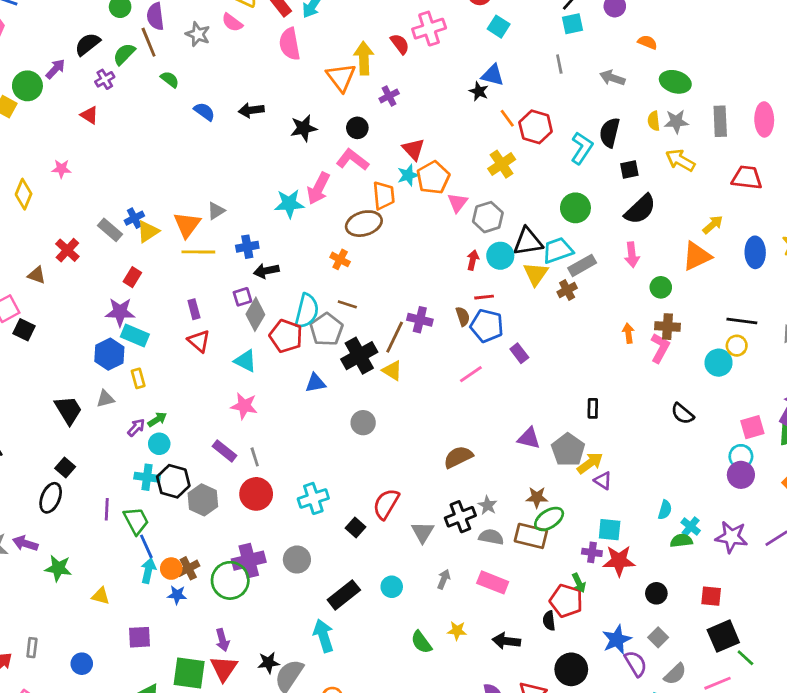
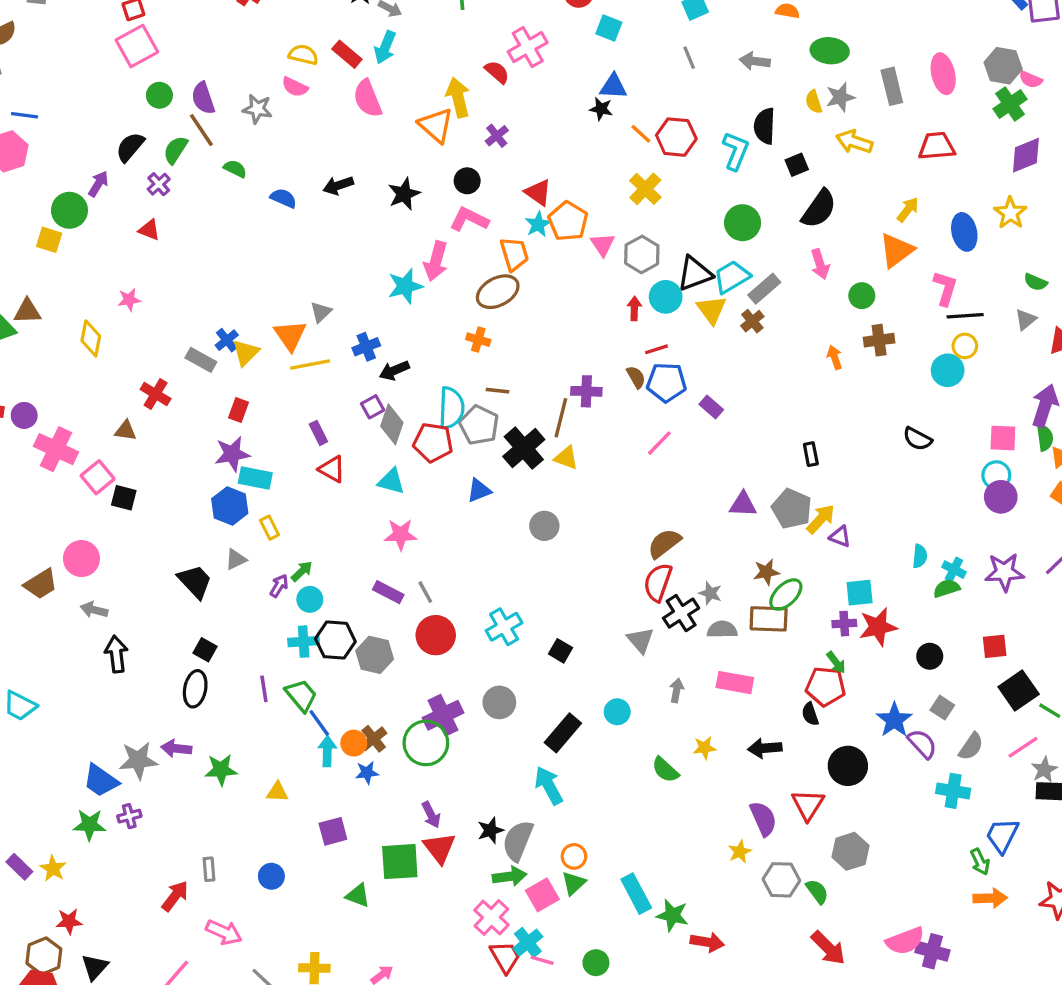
pink L-shape: (660, 348) -> (945, 288), moved
pink square: (752, 427) -> (1003, 438), turned 30
red semicircle: (386, 504) -> (658, 582), moved

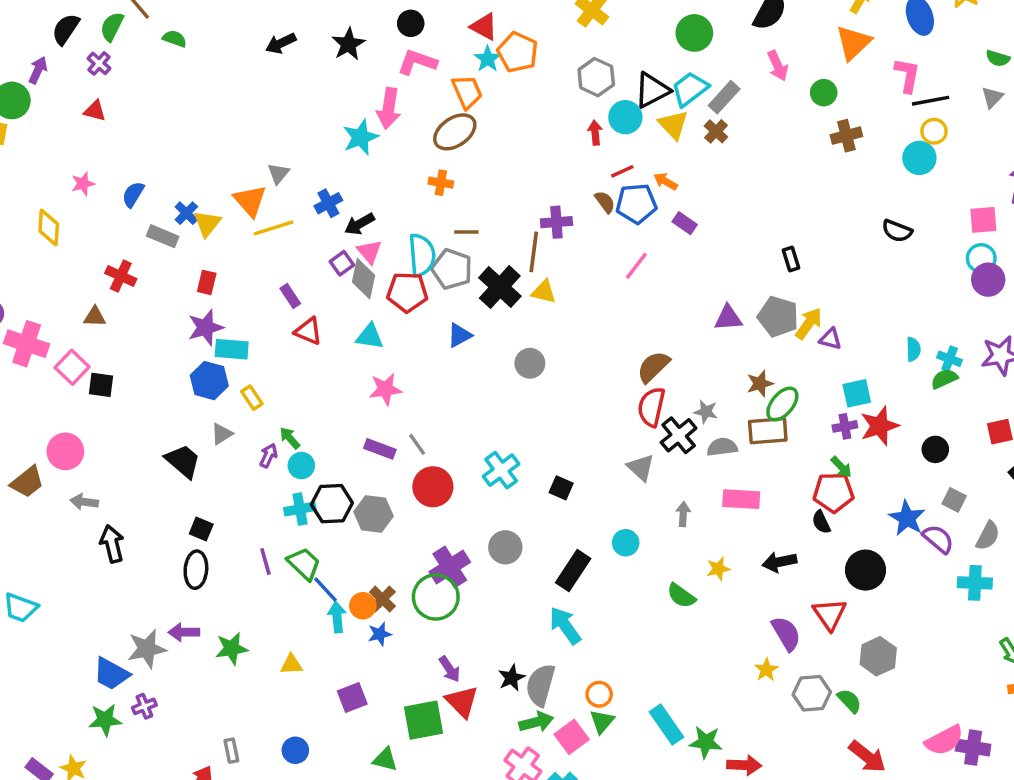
blue semicircle: (284, 198) -> (133, 194), moved, turned -76
pink triangle: (603, 245) -> (369, 252), moved
orange arrow: (835, 357) -> (666, 181), moved, turned -35
green arrow: (302, 571) -> (290, 438), turned -80

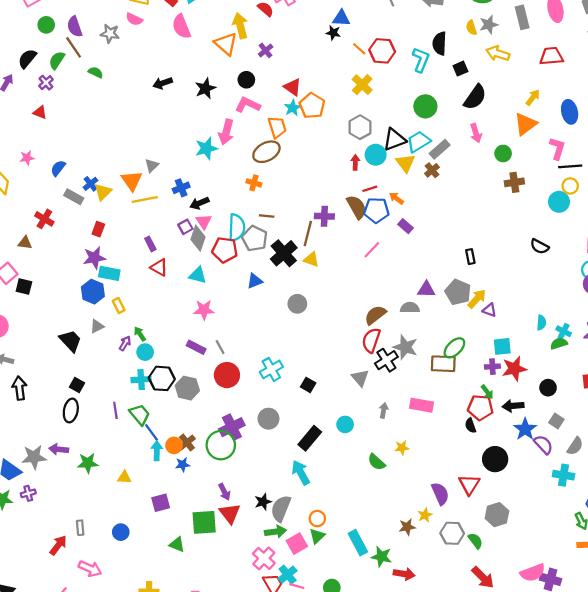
brown semicircle: (605, 202) -> (357, 207), size x1.6
brown star: (760, 384) -> (407, 527), moved
gray star: (706, 412) -> (405, 347), size x1.6
gray semicircle: (722, 447) -> (410, 308), moved
black arrow: (779, 562) -> (513, 406), moved

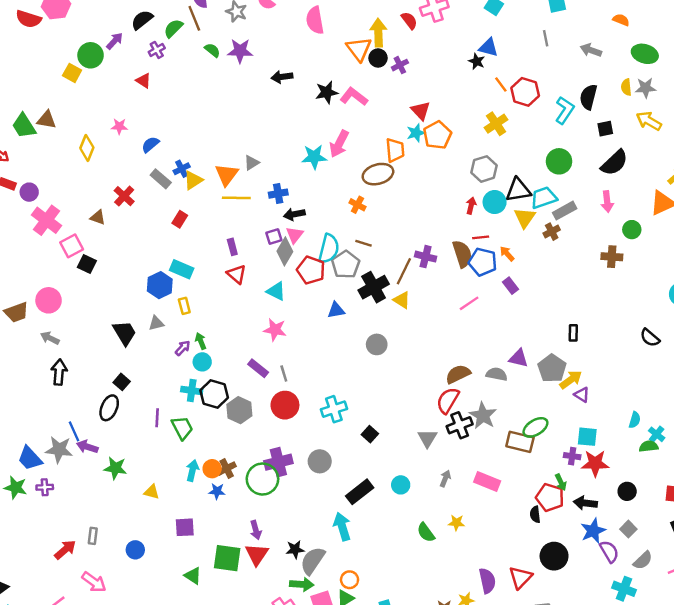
black circle: (246, 80) -> (378, 58), moved
pink L-shape: (248, 105) -> (354, 97), moved
brown cross: (514, 182) -> (612, 257), moved
purple star: (94, 258) -> (240, 51), moved
blue line: (151, 432) -> (74, 431), moved

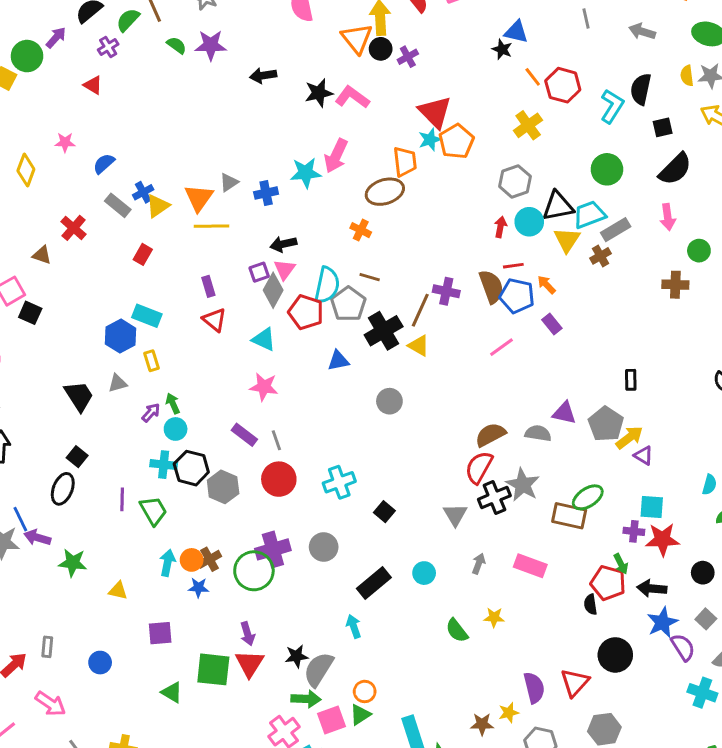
red triangle: (421, 111) -> (435, 112), size x1.4
blue cross: (278, 194) -> (266, 193), moved
cyan arrow: (342, 527) -> (354, 626), size x0.7

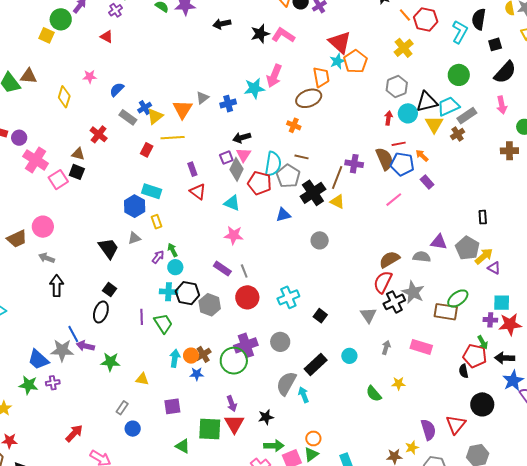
yellow line: (212, 226) -> (173, 138), moved
black square: (30, 313) -> (77, 172), moved
gray rectangle: (47, 647) -> (122, 408), moved, turned 32
gray semicircle: (319, 669) -> (286, 383), moved

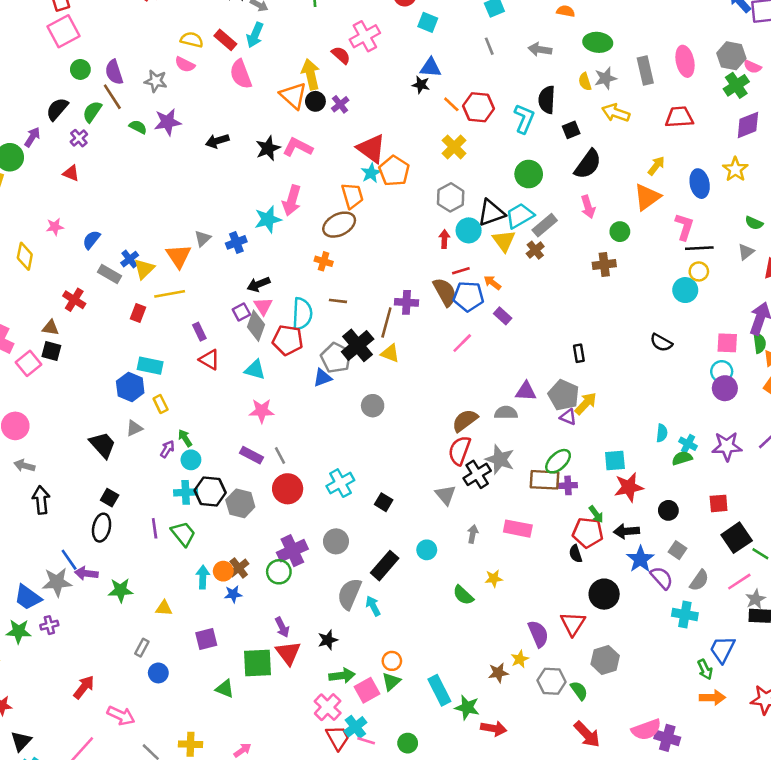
gray pentagon: (288, 176) -> (336, 358), moved
purple triangle: (494, 268) -> (568, 417), moved
purple cross: (490, 320) -> (568, 485), moved
green circle: (234, 361) -> (279, 572), size x0.7

